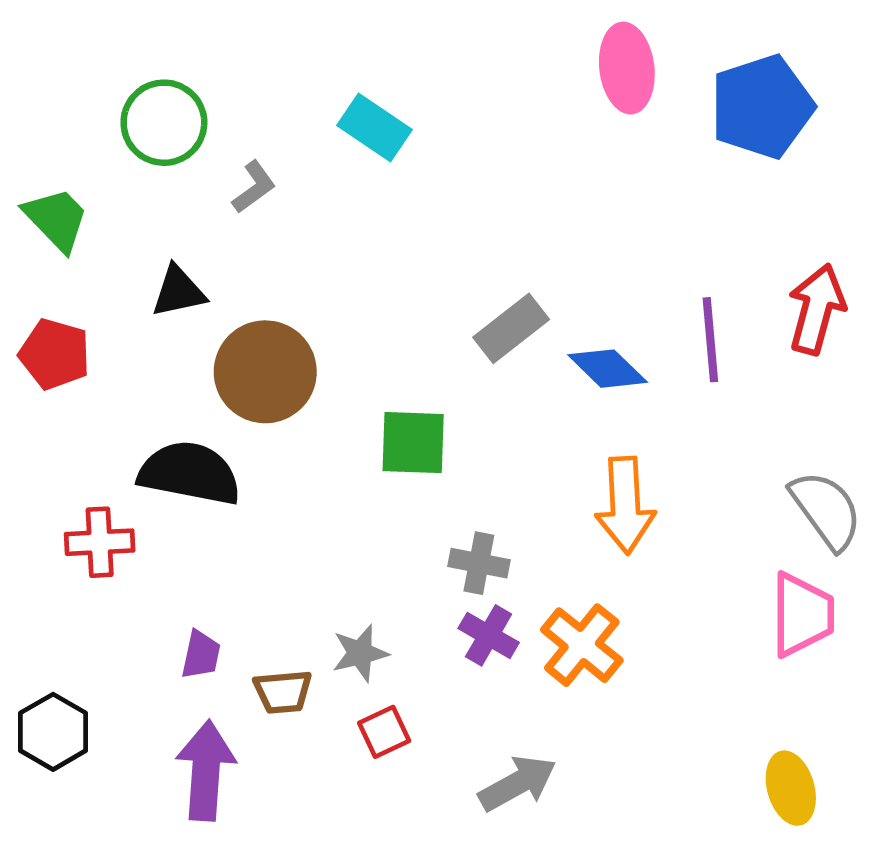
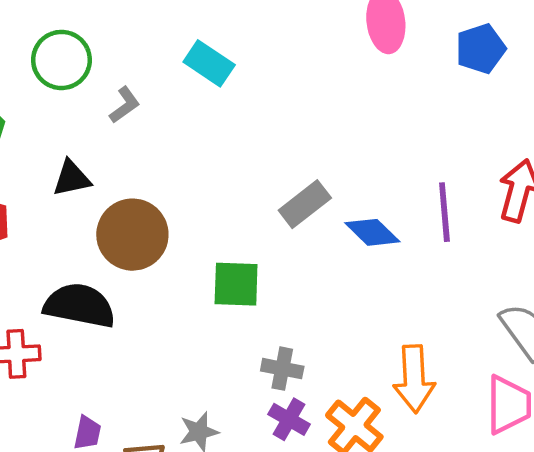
blue pentagon: (762, 107) -> (480, 49), size x0.7
orange arrow: (625, 505) -> (414, 379), moved

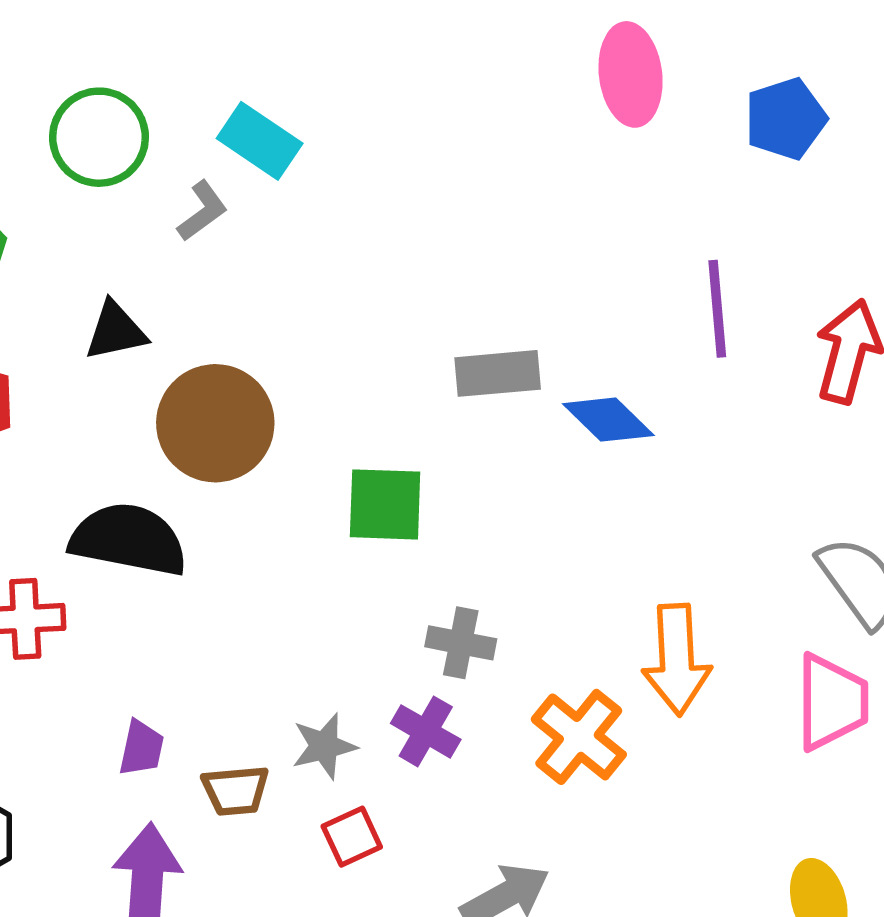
cyan rectangle: (209, 63) -> (260, 141), moved
gray rectangle: (305, 204) -> (498, 373), turned 33
purple line: (444, 212) -> (717, 309), moved
purple cross: (289, 419) -> (426, 731), moved

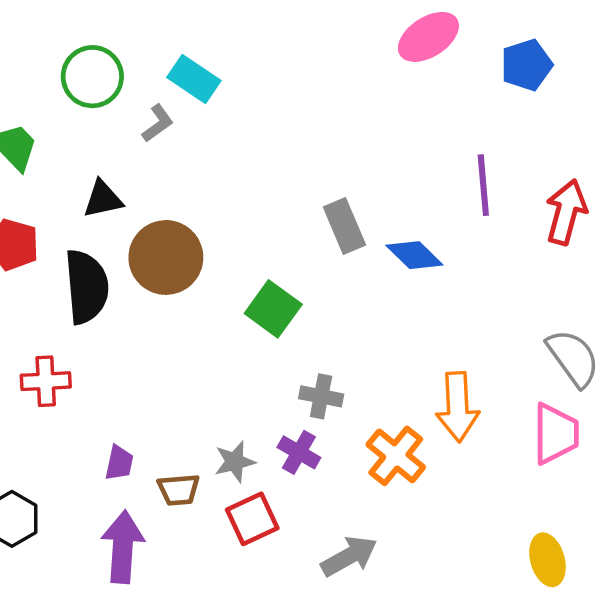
pink ellipse: (631, 74) -> (428, 37), turned 64
gray rectangle: (498, 373) -> (344, 226), turned 72
green square: (385, 504) -> (273, 309), turned 34
black semicircle: (129, 539) -> (87, 287), moved, turned 74
red square: (352, 837) -> (252, 519), size x1.4

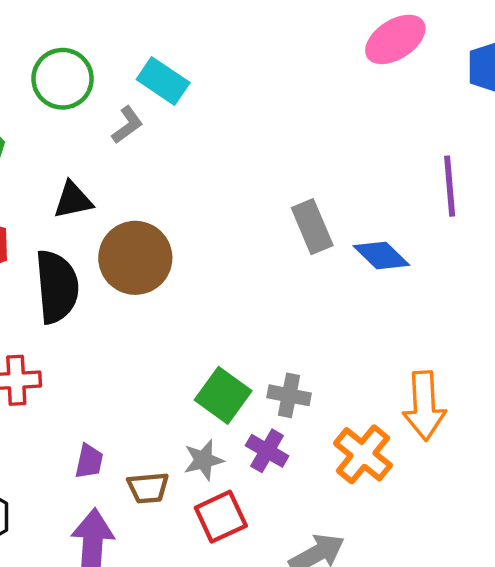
green square: (273, 309) -> (223, 395), moved

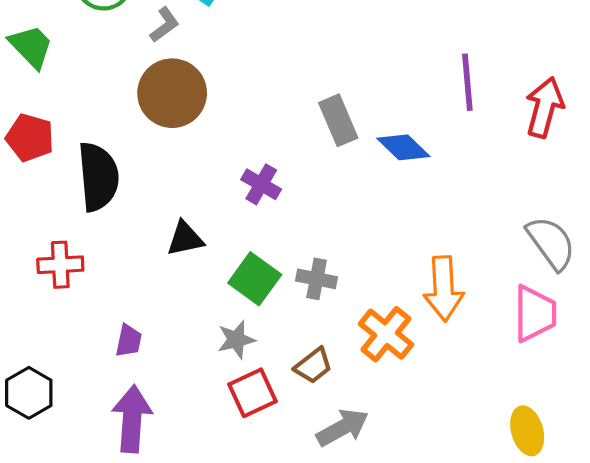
black triangle: (73, 200) -> (185, 239), moved
brown circle: (135, 258) -> (172, 93), moved
purple cross: (267, 451) -> (261, 184), moved
brown trapezoid: (148, 488) -> (313, 366), moved, turned -33

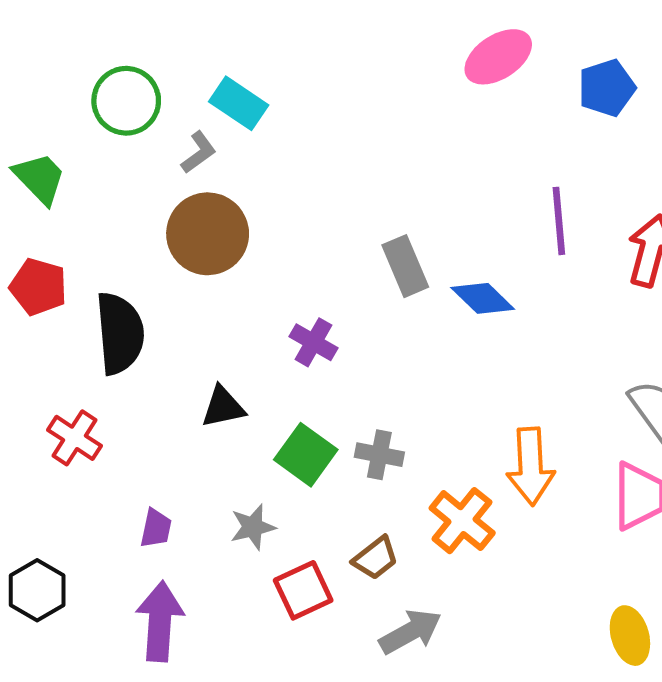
red cross: (60, 265) -> (75, 438), turned 36
gray star: (236, 340) -> (253, 527), moved

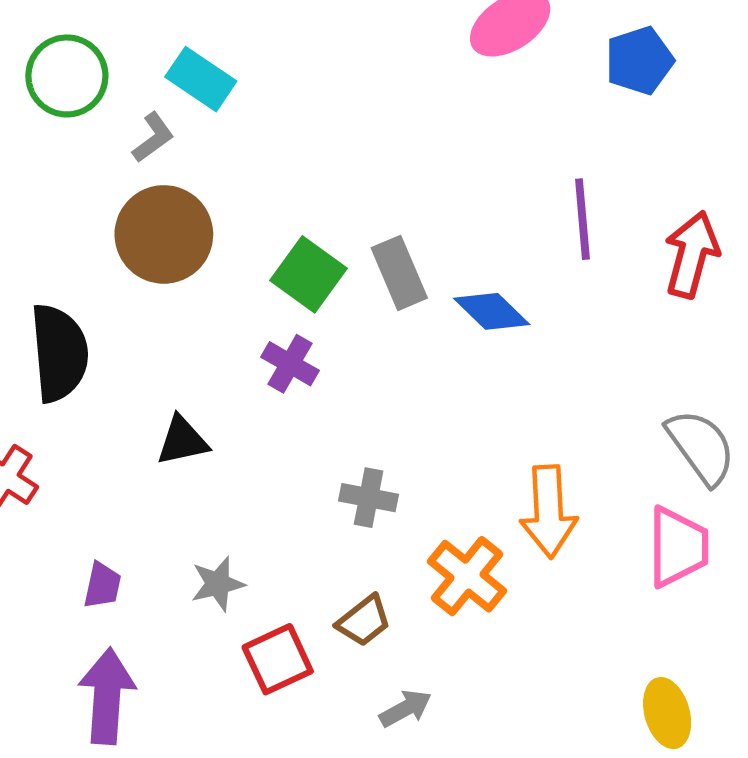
green square: (306, 455) -> (309, 274), moved
gray arrow: (410, 632) -> (405, 708), size x0.7

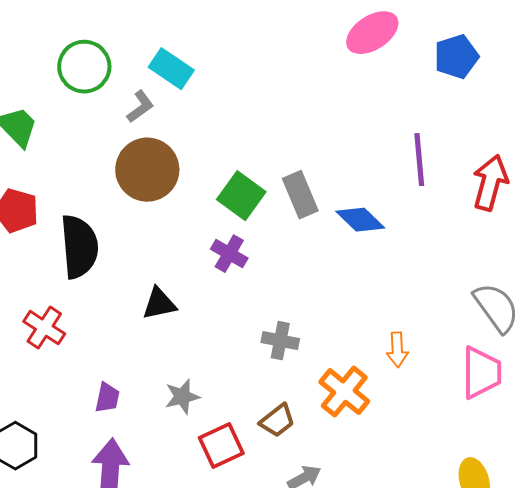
orange arrow: (549, 511) -> (397, 350), size x0.6

